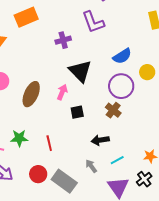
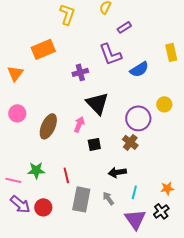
blue semicircle: (122, 56) -> (139, 69), moved
cyan line: (117, 160) -> (134, 192), turned -48
red circle: (38, 174) -> (43, 207), moved
gray rectangle: (64, 181) -> (81, 199), moved, turned 65

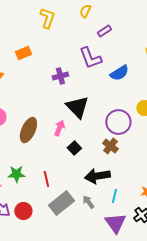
orange rectangle: (43, 49) -> (23, 53), size x0.7
black square: (94, 144) -> (74, 148), turned -32
black arrow: (117, 172) -> (97, 176), size x1.4
gray rectangle: (81, 199) -> (61, 203), turned 40

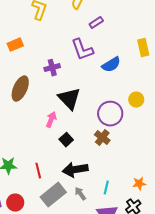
brown ellipse: (28, 130) -> (20, 89), moved
black arrow: (97, 176) -> (75, 170), moved

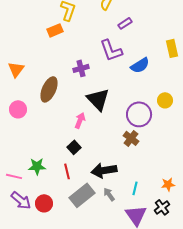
orange rectangle: (15, 45) -> (55, 30), moved
black square: (66, 140) -> (74, 147), moved

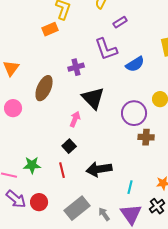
brown cross: (131, 138) -> (146, 137), moved, turned -35
gray arrow: (109, 194) -> (104, 214), moved
gray rectangle: (82, 195) -> (77, 208), moved

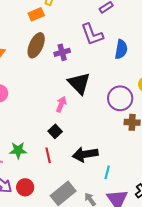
blue semicircle: (135, 64) -> (121, 49), turned -48
brown ellipse: (44, 88) -> (36, 45), moved
cyan line: (130, 187) -> (107, 172), moved

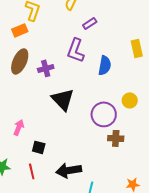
purple L-shape: (92, 34) -> (76, 50), turned 40
pink arrow: (61, 104) -> (19, 127), moved
black square: (55, 131) -> (39, 147), turned -32

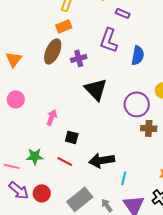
purple rectangle: (90, 23) -> (123, 13), turned 56
orange rectangle: (20, 30) -> (64, 26), moved
red line: (32, 171) -> (65, 161), turned -49

